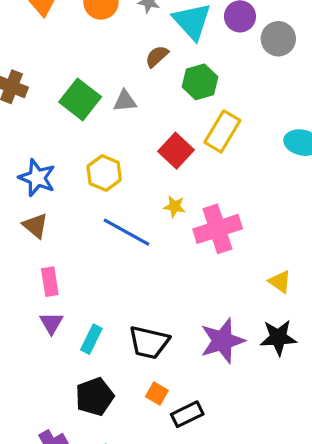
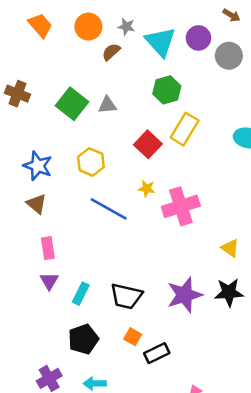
brown semicircle: (157, 56) -> (111, 52), moved

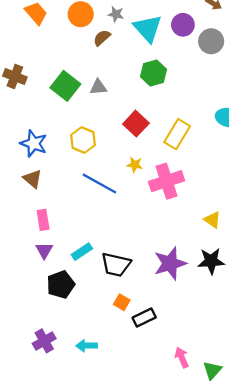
yellow rectangle: (185, 129) -> (177, 134), moved
cyan rectangle: (81, 294) -> (82, 252), moved, turned 30
black pentagon: (83, 339) -> (61, 285), moved

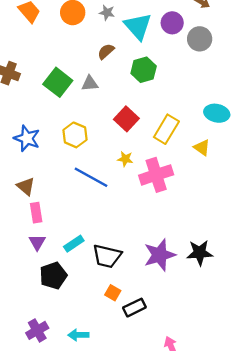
brown semicircle: (102, 38) -> (106, 51), moved
brown triangle: (32, 179) -> (26, 186), moved
yellow triangle: (212, 220) -> (202, 147), moved

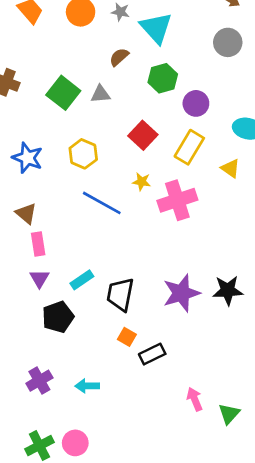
purple circle: (172, 23) -> (196, 103), moved
black trapezoid: (107, 256) -> (120, 294), turned 88

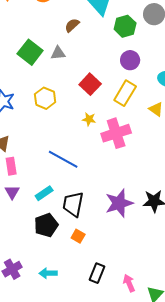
green hexagon: (163, 78) -> (125, 26), moved
blue line: (102, 203) -> (63, 159), moved
black pentagon: (58, 317) -> (46, 225), moved
black rectangle: (152, 354) -> (97, 273), moved, turned -42

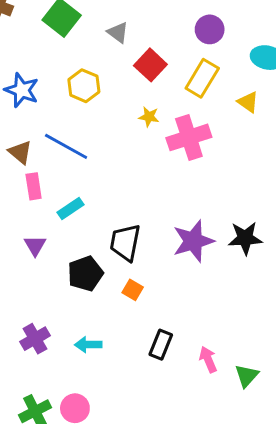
gray triangle: (58, 53) -> (118, 32), moved, turned 42
blue line: (63, 159) -> (66, 146), moved
purple triangle: (12, 192) -> (35, 245), moved
cyan rectangle: (44, 193) -> (71, 208), moved

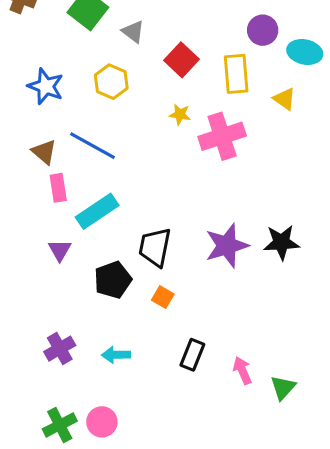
purple circle: (210, 29) -> (263, 30), moved
gray triangle: (118, 32) -> (133, 32), moved
yellow rectangle: (202, 78) -> (236, 74), turned -36
cyan rectangle: (71, 208) -> (97, 211), size x1.5

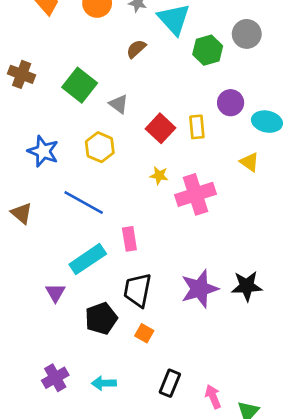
yellow rectangle: (236, 74) -> (197, 127), moved, size x0.7
brown triangle: (44, 152) -> (22, 213), moved
pink rectangle: (58, 188) -> (129, 239), moved

